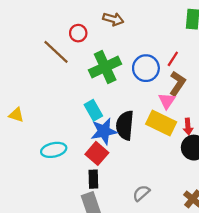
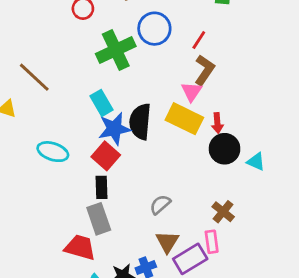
brown line: (56, 52) -> (34, 77), moved
blue circle: (146, 68) -> (154, 29), moved
cyan ellipse: (54, 150) -> (53, 152), turned 30

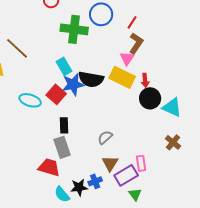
green cross: (116, 50) -> (74, 29), turned 32
black semicircle: (140, 122) -> (91, 79), turned -85
red square: (106, 156) -> (56, 94), moved
cyan triangle: (256, 162) -> (172, 107), size x1.5
brown cross: (223, 212) -> (173, 142), moved

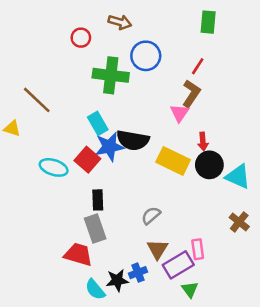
red line: (132, 22) -> (198, 66), moved
yellow rectangle: (122, 77) -> (173, 161), moved

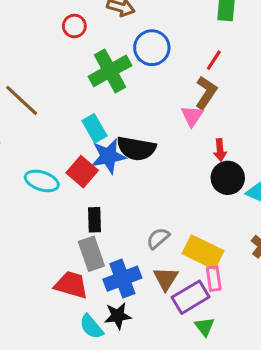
green cross: (111, 75) -> (110, 71), turned -36
yellow rectangle: (173, 161) -> (203, 252), moved
blue cross: (138, 273) -> (122, 279), moved, size x1.6

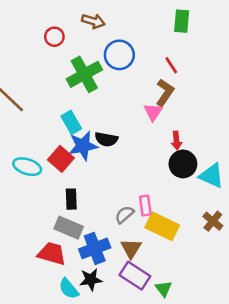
red line: (214, 60) -> (171, 65), turned -66
black semicircle: (136, 148) -> (106, 139), size x0.7
gray rectangle: (91, 254) -> (69, 228), turned -48
pink rectangle: (214, 279) -> (145, 206), moved
purple rectangle: (191, 297) -> (135, 276), moved, turned 64

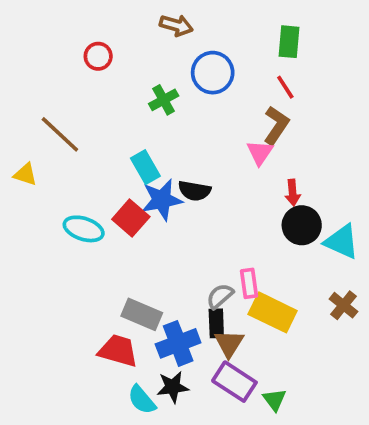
green rectangle: (182, 21) -> (289, 42), moved
red circle: (54, 37) -> (98, 56), moved
green cross: (84, 74) -> (164, 100), size x0.6
black rectangle: (71, 199) -> (216, 323), moved

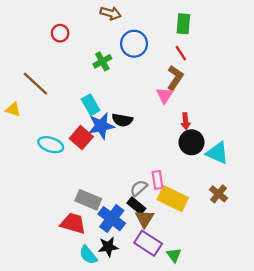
black rectangle: (216, 323) -> (136, 206), turned -48
blue cross: (178, 343) -> (112, 219), turned -32

